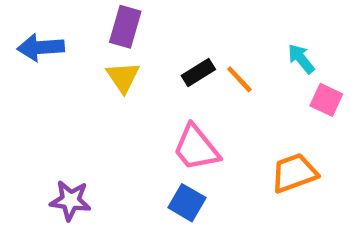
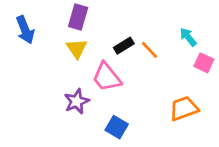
blue arrow: (41, 47) -> (25, 30), turned -108
pink trapezoid: (196, 148) -> (107, 77), moved
purple star: (70, 200) -> (77, 101), moved, turned -30

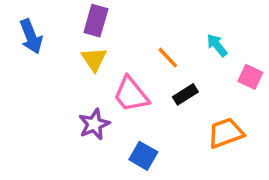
cyan arrow: (188, 37) -> (217, 45), moved
black rectangle: (124, 46) -> (185, 94), moved
orange line: (150, 50) -> (168, 58), moved

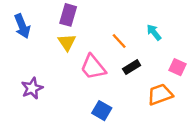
pink square: (250, 77) -> (178, 67), moved
purple star: (94, 124) -> (32, 88), moved

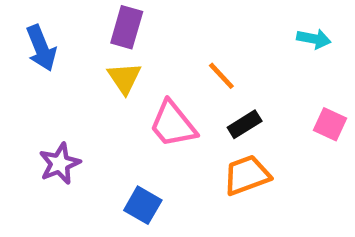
cyan arrow: (154, 32) -> (314, 39), moved, turned 140
orange trapezoid: (160, 94) -> (247, 175), moved
blue square: (102, 111) -> (143, 205), moved

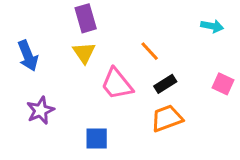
purple rectangle: (127, 27) -> (86, 18), turned -32
blue arrow: (41, 48) -> (28, 56), moved
blue square: (143, 205) -> (97, 139), turned -30

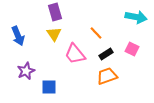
cyan arrow: (212, 26) -> (136, 17), size x1.5
pink square: (223, 84) -> (132, 49), moved
blue square: (97, 139) -> (49, 87), moved

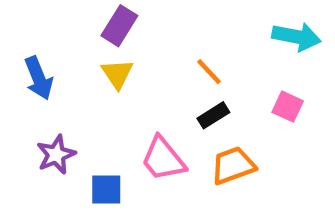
purple rectangle: (55, 12) -> (119, 26), turned 48
pink trapezoid: (75, 54) -> (163, 159), moved
black rectangle: (106, 54) -> (213, 115), moved

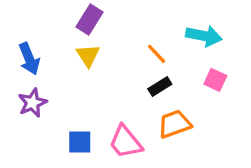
cyan arrow: (296, 37) -> (204, 36), moved
purple star: (56, 155) -> (32, 103), moved
pink trapezoid: (163, 159) -> (126, 142), moved

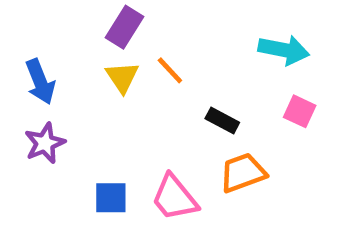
orange line: (157, 54) -> (170, 70), moved
black rectangle: (160, 86) -> (222, 120), turned 60

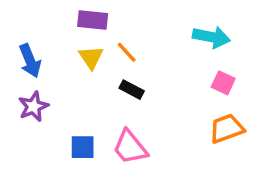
purple rectangle: (124, 27) -> (93, 20), turned 64
black rectangle: (222, 120) -> (132, 90), moved
orange trapezoid: (243, 173) -> (227, 129), moved

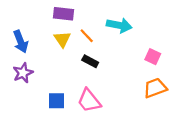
cyan arrow: (211, 37) -> (119, 25), moved

